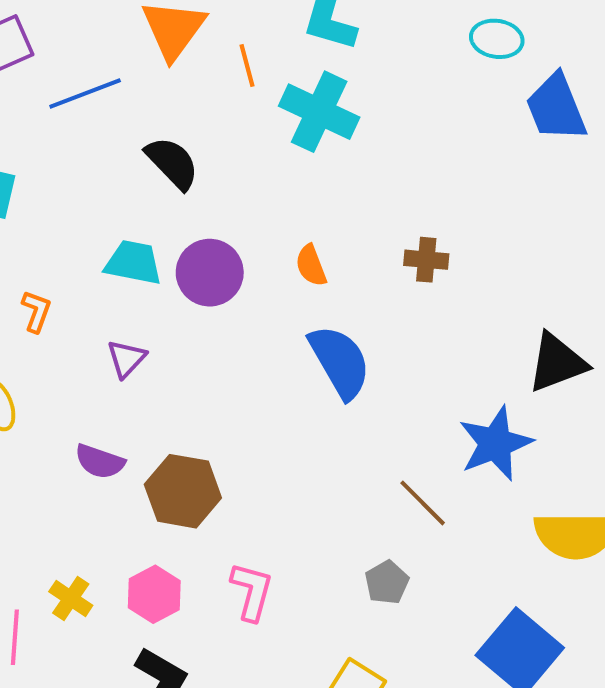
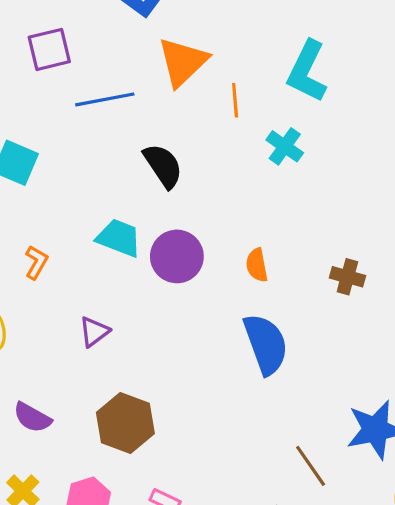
cyan cross: (319, 112) -> (285, 146), size x0.6
purple triangle: (126, 359) -> (94, 332), moved
purple semicircle: (100, 462) -> (32, 417), moved

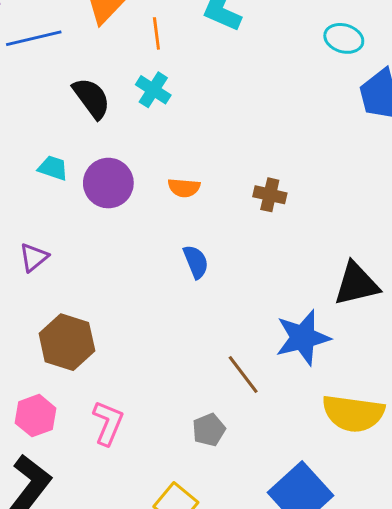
cyan cross: (285, 146) -> (153, 90), moved
cyan trapezoid: (119, 238) -> (53, 168), size x0.7
orange semicircle: (257, 265) -> (184, 188), turned -72
blue semicircle: (266, 344) -> (196, 262), size x0.6

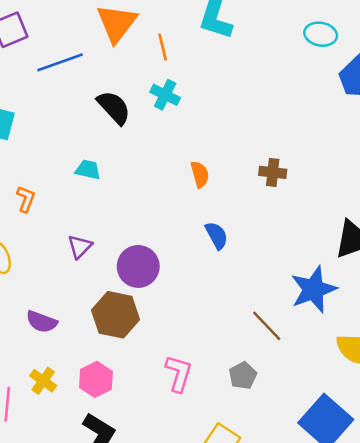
purple circle: (108, 183) -> (138, 266), moved
orange semicircle: (184, 188) -> (200, 174), turned -104
pink L-shape: (108, 423) -> (179, 373), moved

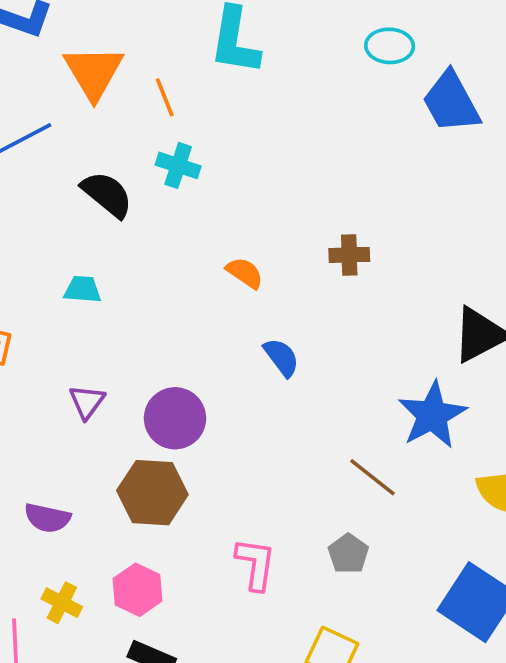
orange semicircle: (200, 174) -> (245, 273), turned -32

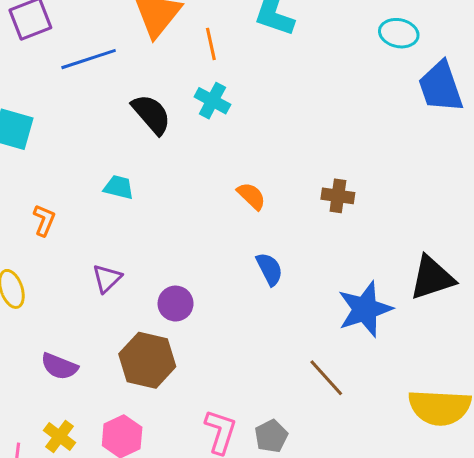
blue star: (432, 415) -> (365, 309), moved
purple circle: (175, 418) -> (176, 304), size x0.7
gray pentagon: (348, 554) -> (271, 436), moved

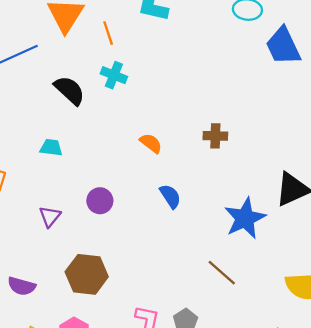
purple circle: (176, 304) -> (100, 201), moved

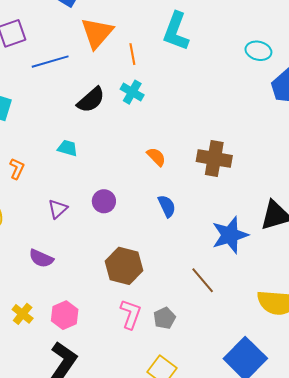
black semicircle: (69, 90) -> (91, 100), turned 88
brown cross: (215, 136) -> (214, 159), size x1.6
brown hexagon: (87, 274) -> (124, 266), moved
purple semicircle: (22, 286) -> (41, 258), moved

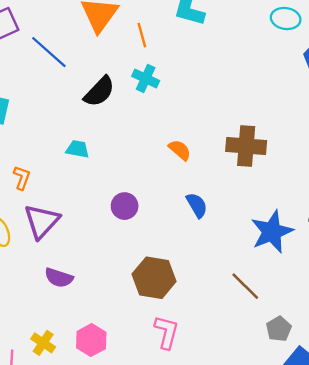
blue line: (50, 62) -> (49, 52), turned 63
purple triangle: (58, 209) -> (42, 221), moved, size x1.6
gray pentagon: (164, 318) -> (279, 329), moved

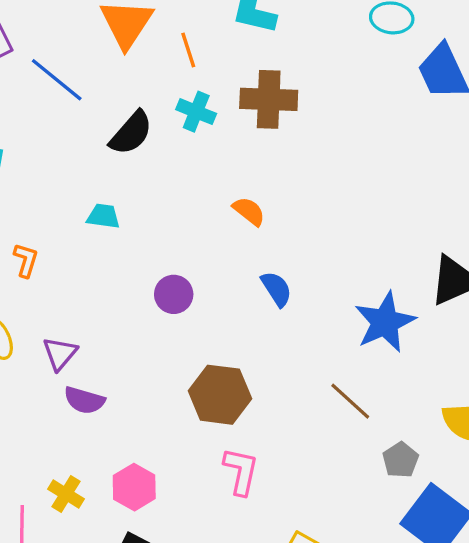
brown cross: (246, 146) -> (269, 99), moved
purple triangle: (42, 221) -> (60, 353), moved, size x0.7

